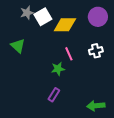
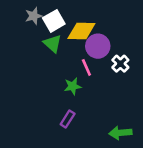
purple circle: (98, 17) -> (98, 46), moved
green triangle: (18, 46) -> (53, 44), moved
white cross: (96, 51) -> (120, 64), turned -32

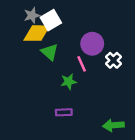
yellow diamond: (81, 31) -> (37, 33), moved
green triangle: (53, 44) -> (50, 52), moved
purple rectangle: (68, 119) -> (64, 112), turned 56

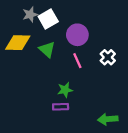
yellow diamond: (37, 33) -> (18, 43), moved
purple circle: (92, 44) -> (77, 35), moved
green star: (69, 82) -> (65, 90), moved

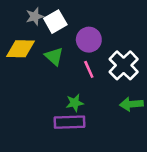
white cross: (108, 57) -> (124, 65), size x1.6
purple rectangle: (61, 107) -> (70, 122), size x1.6
green arrow: (108, 119) -> (131, 104), moved

